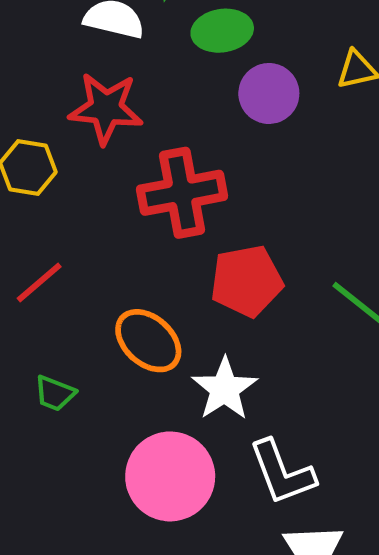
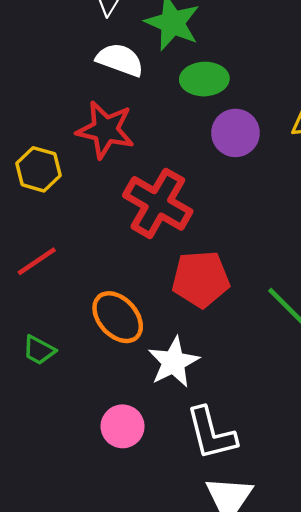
red cross: (182, 193) -> (158, 203), turned 34
pink circle: (170, 476) -> (123, 426), size x0.6

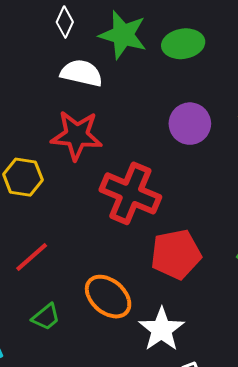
green ellipse: (204, 79) -> (183, 44), moved
green trapezoid: (39, 350) -> (46, 317), moved, turned -60

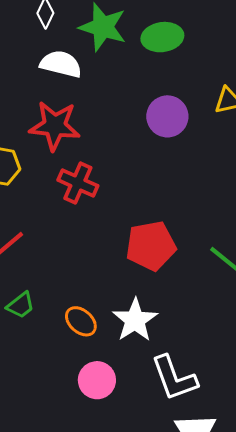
red cross: (130, 193) -> (78, 183), moved, size x0.7
orange ellipse: (108, 297) -> (81, 321), moved, size x0.7

